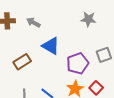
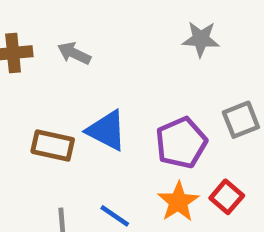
blue triangle: (51, 46) -> (107, 130), moved
brown rectangle: (22, 62) -> (53, 145), turned 48

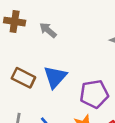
blue triangle: (107, 130) -> (55, 77), turned 30

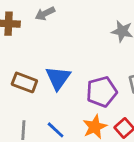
gray arrow: (48, 30) -> (45, 14), moved, turned -60

